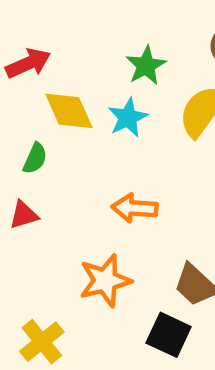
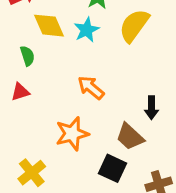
green semicircle: (35, 158) -> (27, 56), turned -42
orange arrow: (135, 208) -> (91, 88), turned 36

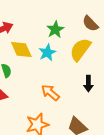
black arrow: (151, 108) -> (88, 84), moved

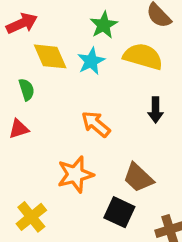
yellow semicircle: (80, 50) -> (143, 56), turned 70

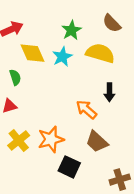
orange arrow: (96, 124) -> (86, 109), moved
black square: (119, 212) -> (69, 167), moved
yellow cross: (31, 217) -> (19, 140), moved

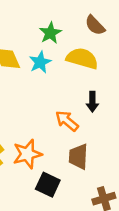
brown trapezoid: (97, 142) -> (78, 157), turned 50

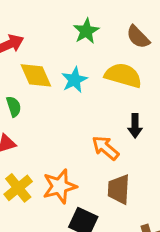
green star: (50, 33) -> (86, 31), moved

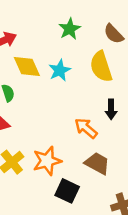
yellow semicircle: (123, 75) -> (101, 67), turned -124
brown trapezoid: (119, 189) -> (97, 163), turned 116

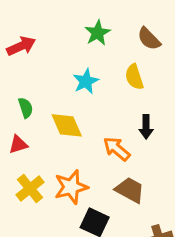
yellow diamond: (27, 67) -> (67, 125), moved
yellow semicircle: (101, 67) -> (134, 77), size x0.7

